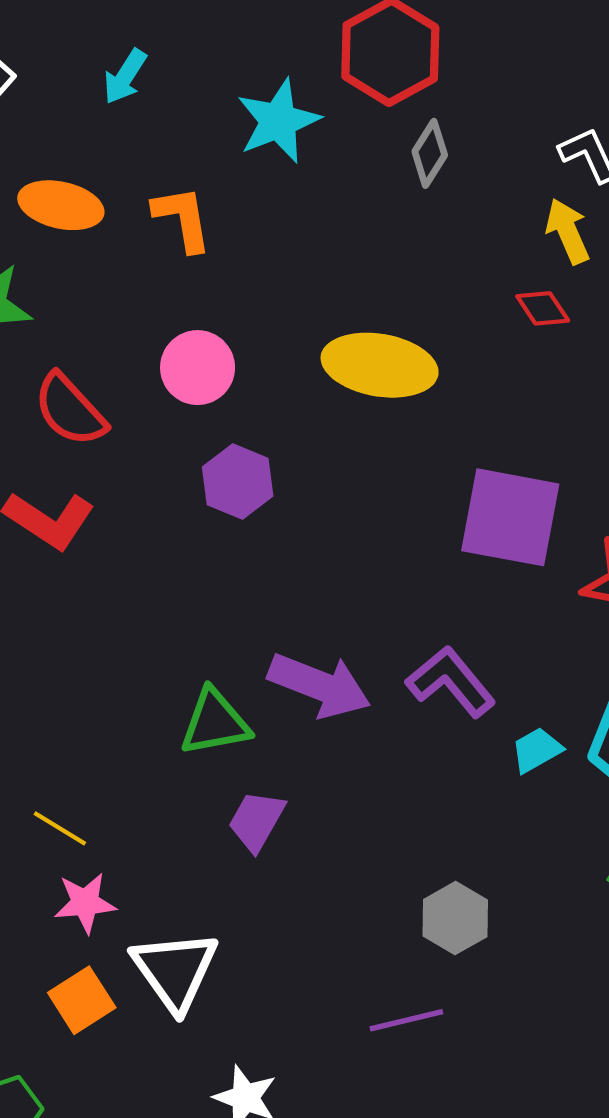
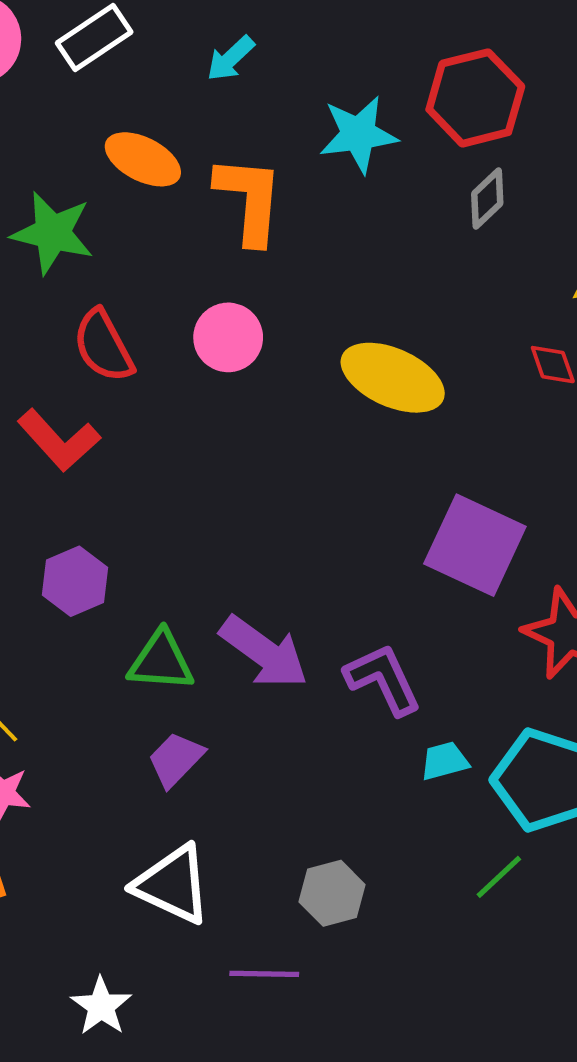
orange L-shape: (182, 219) -> (249, 200), size x1.4
purple hexagon: (238, 482) -> (75, 581), moved
white triangle: (175, 971) -> (173, 884), moved, turned -44

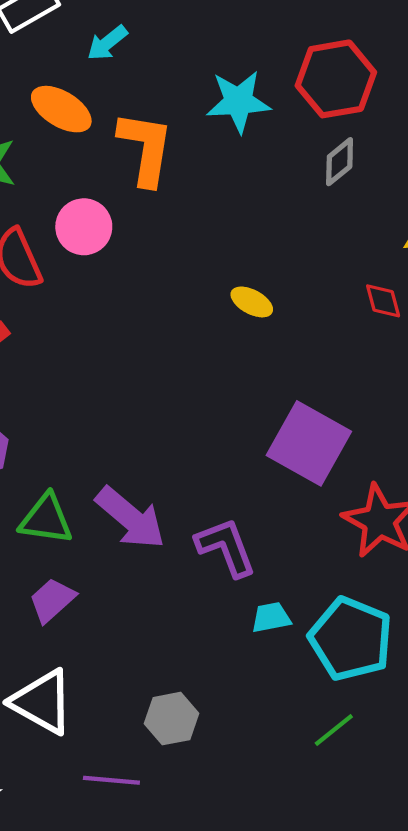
cyan arrow: (231, 58) -> (107, 43), moved
pink circle: (228, 337) -> (84, 227), moved
yellow ellipse: (393, 378) -> (252, 302), size x0.5
green line: (499, 877) -> (334, 730), moved

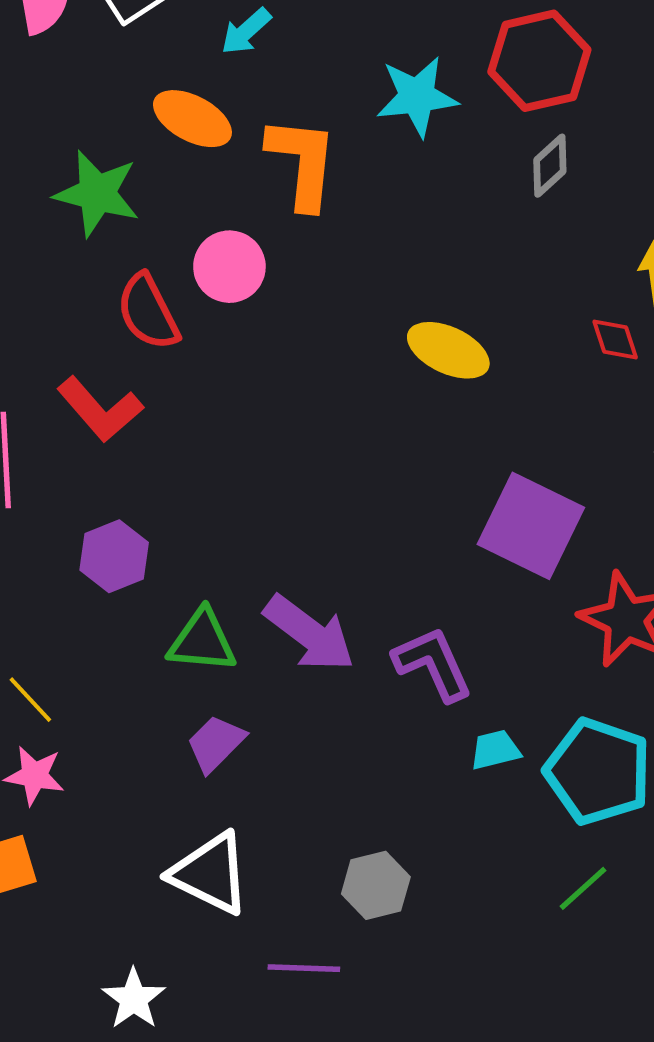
yellow ellipse: (252, 302) -> (448, 350), size x1.5

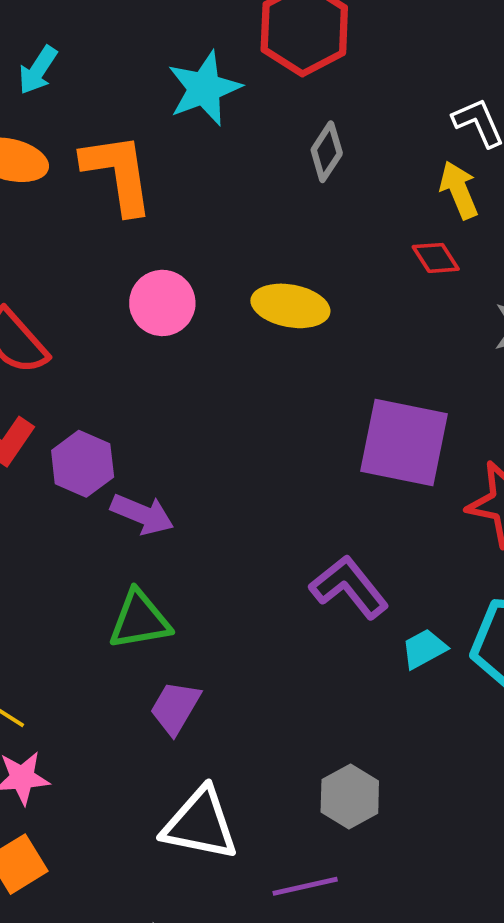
gray diamond: (550, 166) -> (327, 152), moved
pink circle: (229, 267) -> (162, 303), moved
purple hexagon: (114, 556) -> (83, 464), moved
purple arrow: (309, 633) -> (142, 514), moved, size x0.7

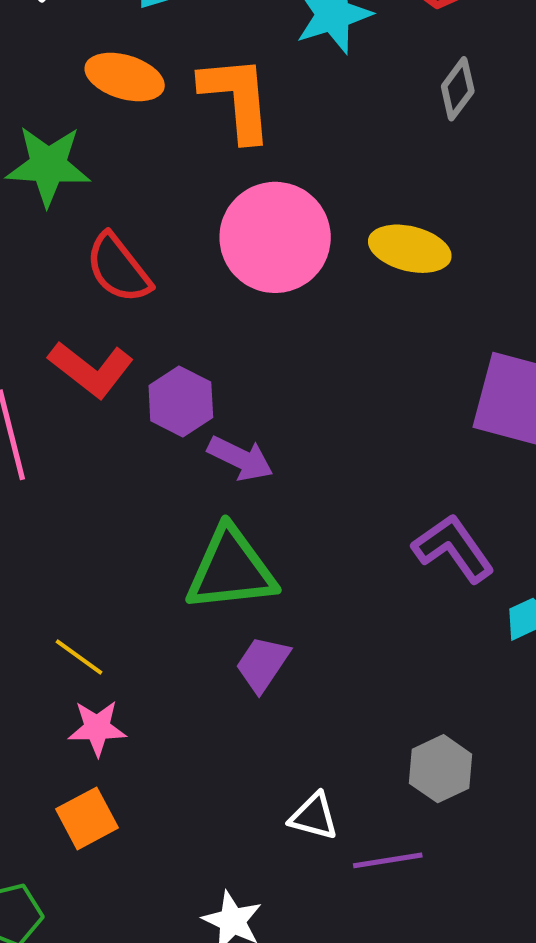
pink circle: (162, 303) -> (275, 237), size x1.6
green triangle: (140, 620) -> (231, 570), size x1.4
white triangle: (200, 824) -> (314, 816), moved, size x0.6

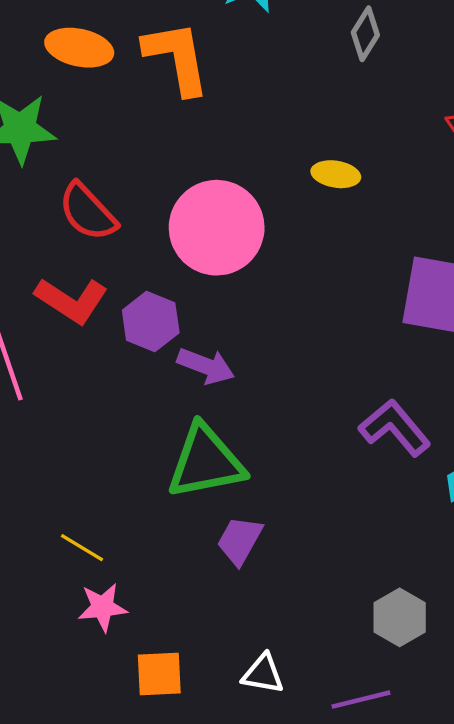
pink circle: (275, 237) -> (217, 228), moved
yellow ellipse: (410, 249) -> (336, 174), size x0.7
white triangle: (314, 816) -> (263, 674), moved
orange square: (87, 818) -> (159, 674), moved, turned 30

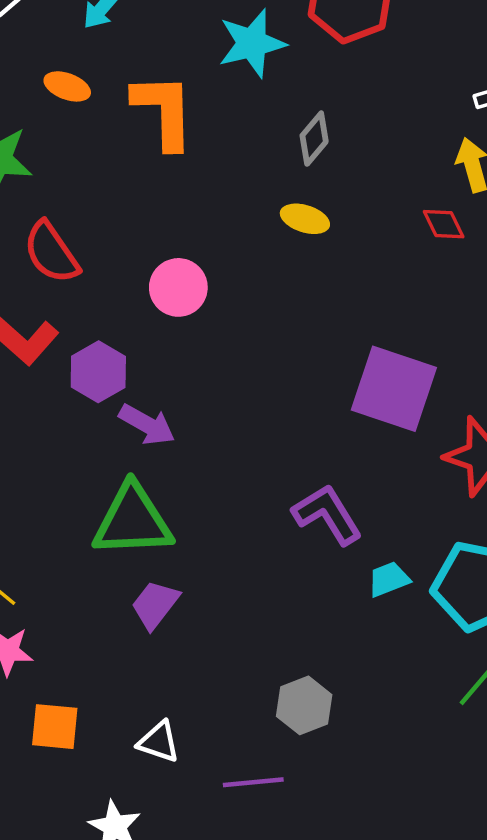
gray diamond: (365, 34) -> (314, 139), moved
orange ellipse: (79, 48) -> (67, 86), size x0.7
yellow ellipse: (336, 174) -> (305, 219), moved
pink circle: (217, 228) -> (178, 287), size x0.6

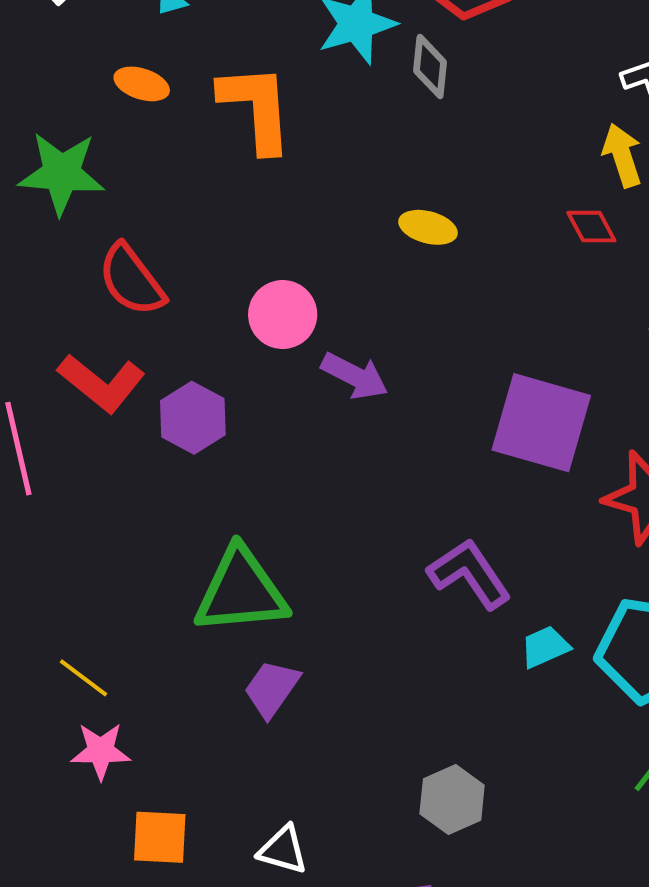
gray diamond: (314, 139) -> (430, 66), moved, turned -32
purple arrow: (147, 425) -> (355, 376), moved

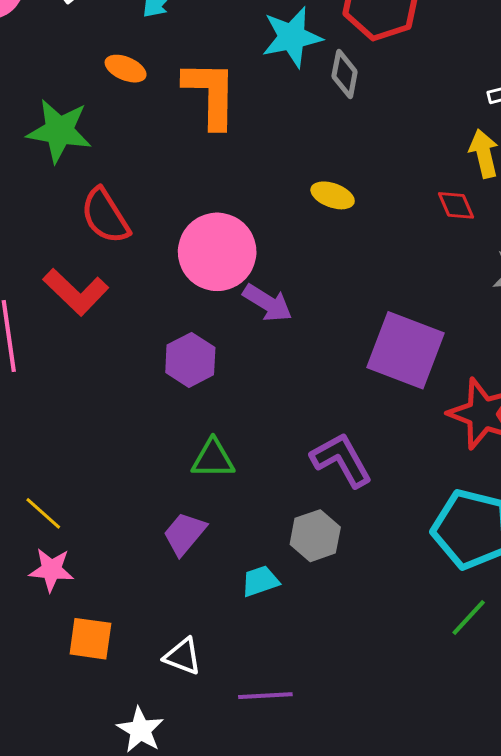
pink circle: (283, 315) -> (217, 252), size x1.5
purple hexagon: (193, 418) -> (190, 360), moved
green triangle: (241, 591) -> (213, 459), moved, size x0.6
cyan trapezoid: (545, 647) -> (260, 581), moved
gray hexagon: (452, 800) -> (315, 536), moved

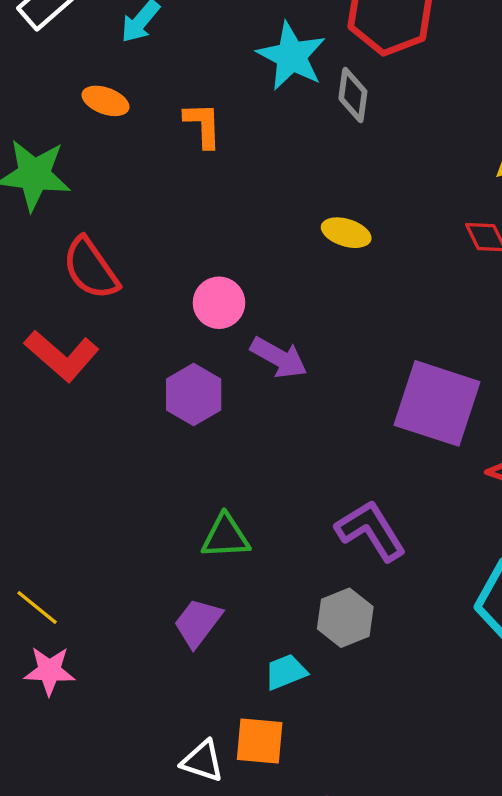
cyan star: (292, 37) -> (291, 56), turned -30
orange L-shape: (211, 94) -> (203, 125), size x0.6
pink circle: (217, 252) -> (219, 303), size x0.6
purple hexagon: (190, 360) -> (194, 394), moved
orange square: (90, 639) -> (260, 741), moved

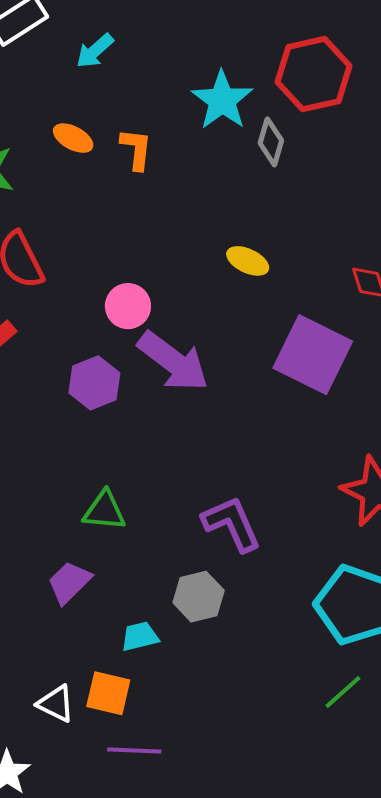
orange ellipse: (106, 101) -> (73, 138), moved
purple arrow: (279, 358) -> (173, 361), size x1.5
purple square: (437, 403) -> (313, 355), moved

